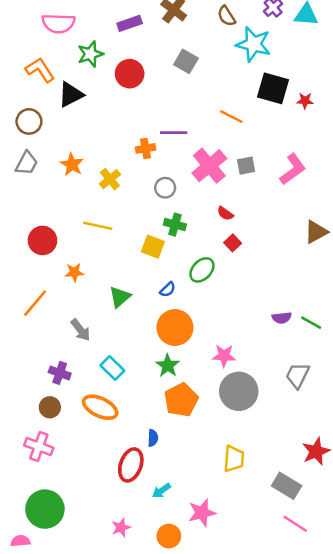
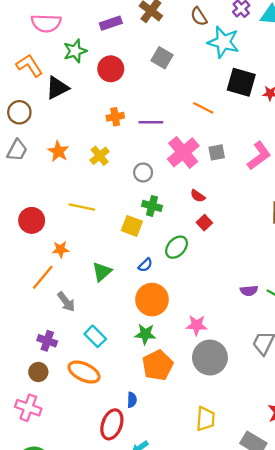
orange cross: (146, 148) -> (115, 117), moved
yellow cross: (110, 179) -> (100, 156), moved
orange line: (35, 303) -> (43, 277), moved
green star: (168, 366) -> (145, 334), turned -30

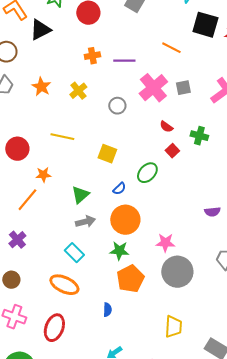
green cross: (152, 206) -> (199, 136), moved
gray arrow: (66, 302) -> (85, 222), moved, turned -66
purple cross: (47, 341) -> (17, 240), moved, turned 30
brown circle: (38, 372) -> (11, 280), moved
red ellipse: (112, 424) -> (54, 328), moved

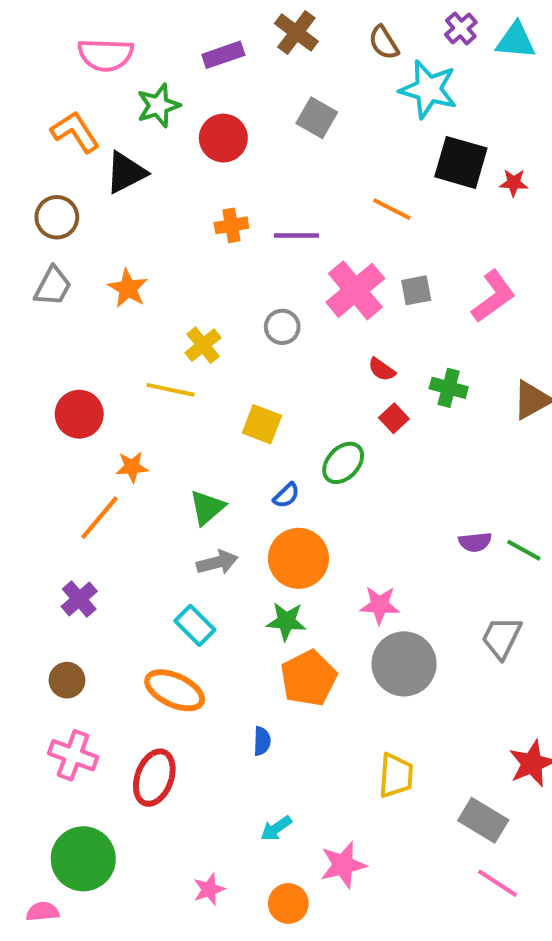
yellow cross: (78, 91) -> (203, 345), moved

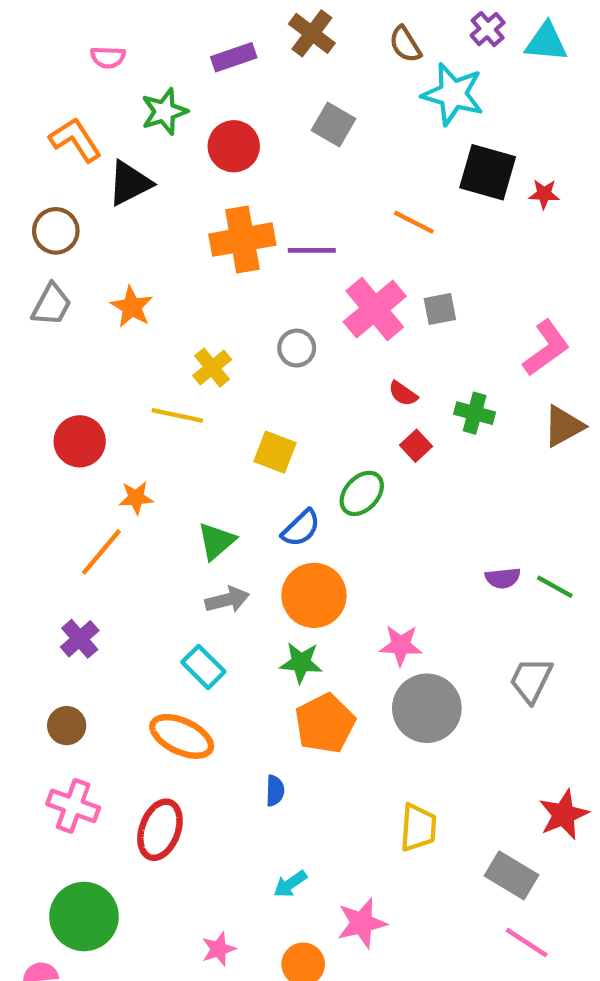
pink semicircle: (106, 55) -> (108, 57), size x0.6
orange cross: (231, 225) -> (242, 240), size x1.8
pink L-shape: (493, 296) -> (546, 348), moved
blue semicircle: (286, 495) -> (301, 528), size x1.4

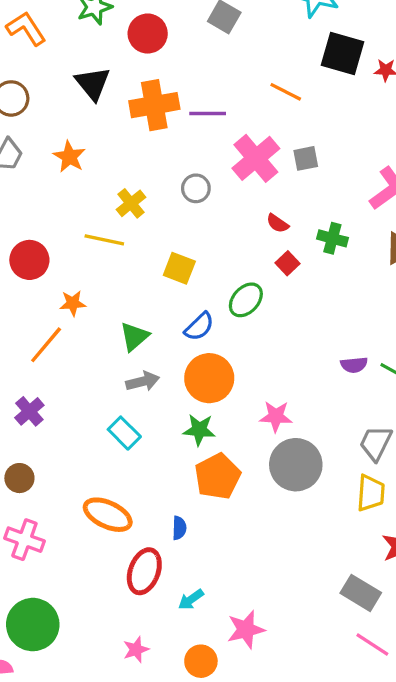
black triangle: (130, 183) -> (93, 83), moved, turned -42
orange ellipse: (182, 736) -> (108, 515), moved
yellow trapezoid: (418, 828) -> (371, 493), moved
red ellipse: (160, 830) -> (144, 571), moved

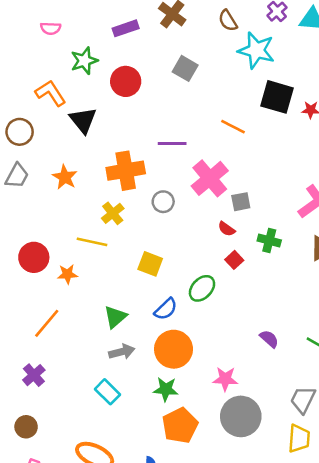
orange L-shape: (26, 29) -> (51, 93), moved
orange cross: (154, 105) -> (126, 171), moved
gray square: (306, 158) -> (241, 202), moved
orange star: (73, 303) -> (67, 274), moved
purple semicircle: (354, 365) -> (269, 339), moved, turned -132

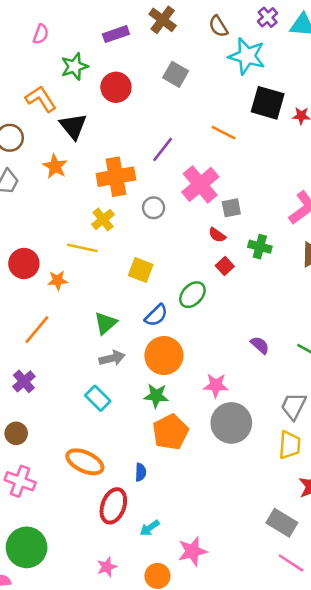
pink semicircle: (51, 28) -> (41, 34), turned -72
purple line: (172, 143) -> (163, 149), turned -52
orange star: (65, 177) -> (55, 166), moved

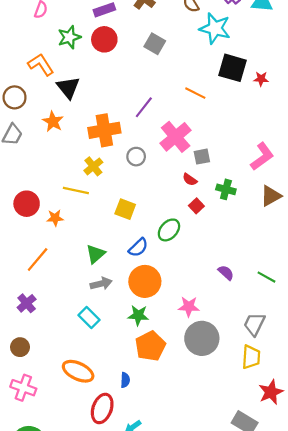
red circle: (116, 87) -> (104, 39), moved

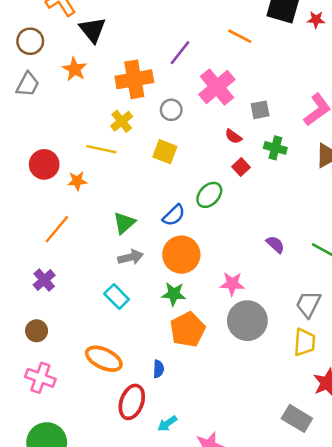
gray square: (202, 157) -> (260, 110), moved
yellow square: (125, 209) -> (165, 152), moved

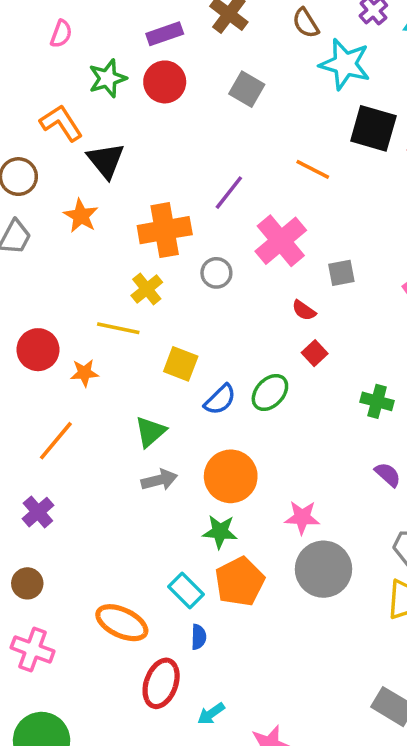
green cross: (275, 148) -> (377, 401), moved
yellow square: (165, 152) -> (181, 364), moved
blue semicircle: (174, 215) -> (220, 400), moved
purple semicircle: (275, 244) -> (388, 475), moved
cyan rectangle: (117, 297) -> (186, 591), moved

